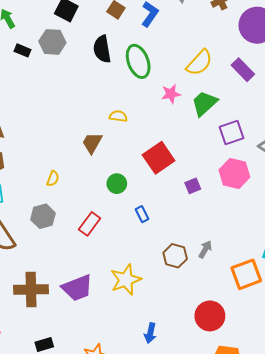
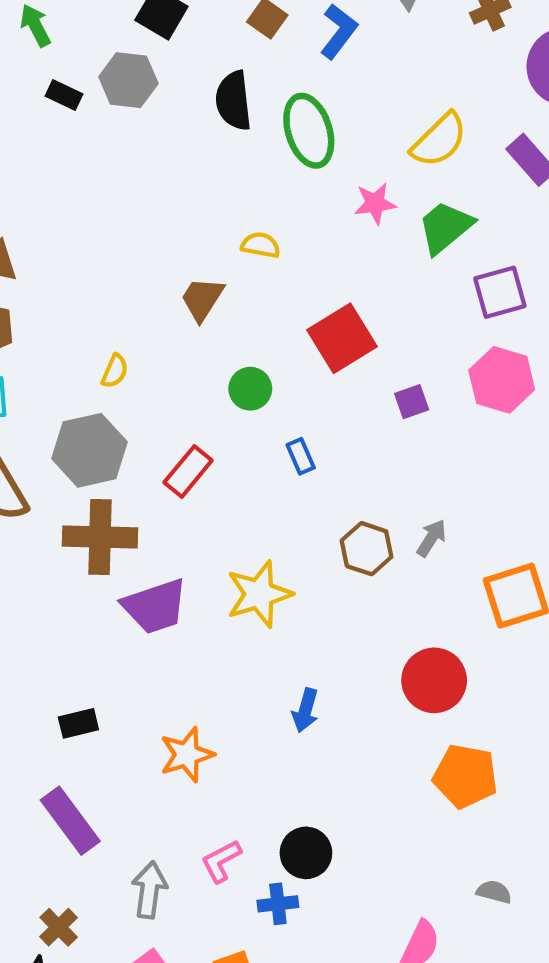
gray hexagon: (43, 216) -> (89, 450), size x1.4
brown cross: (31, 290) -> (100, 537), moved

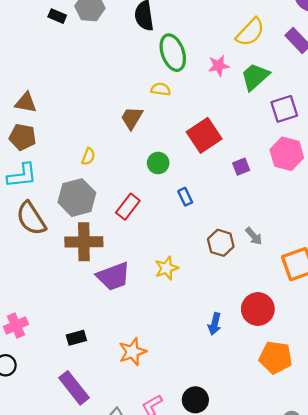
green ellipse: (309, 131) -> (173, 53), moved
gray arrow: (431, 538) -> (254, 236), turned 108
yellow star: (259, 594) -> (166, 268), size x0.7
blue arrow: (305, 710) -> (215, 324), moved

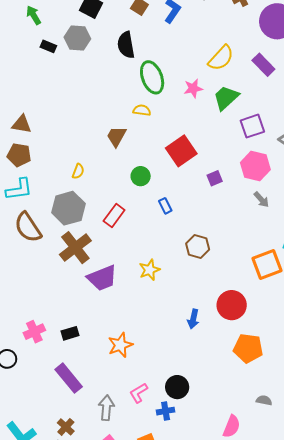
gray arrow: (254, 236) -> (261, 200), moved
brown cross: (84, 242) -> (75, 248), turned -36
pink cross: (16, 325) -> (34, 332), moved

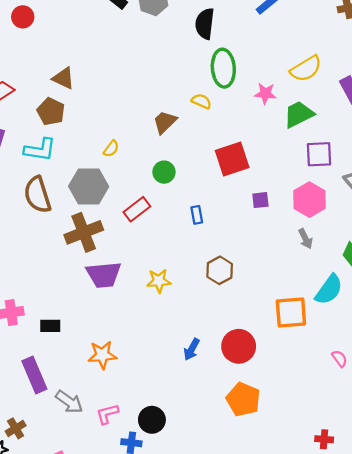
green circle: (141, 176) -> (164, 172), moved
gray arrow: (106, 408) -> (69, 402), moved, turned 105

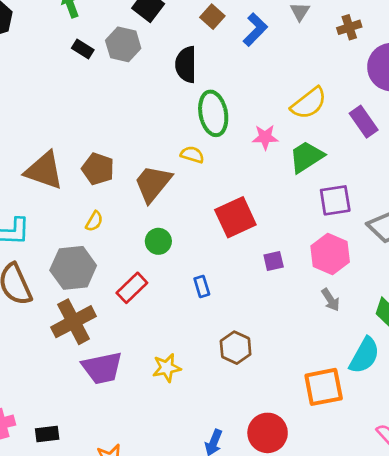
brown triangle: (63, 78) -> (44, 171), moved, size x1.5
brown pentagon: (51, 112) -> (98, 169), moved
brown trapezoid: (165, 122) -> (153, 183), size x1.4

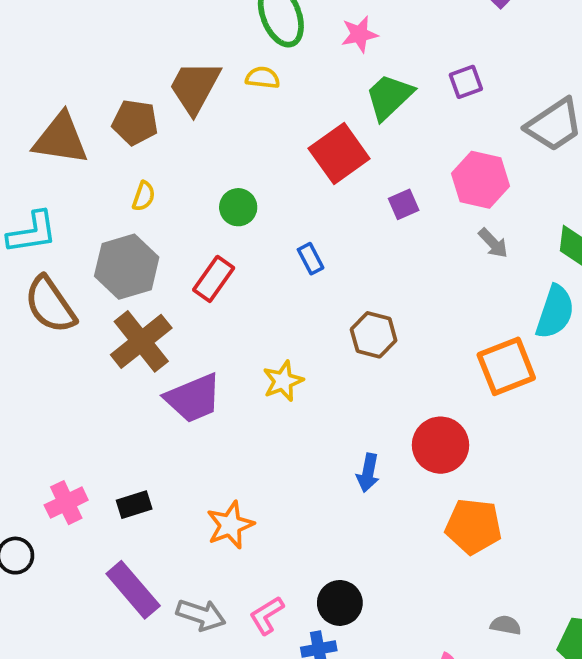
green trapezoid: (306, 157) -> (389, 97), moved
brown trapezoid: (153, 183) -> (195, 87), moved
purple square: (335, 200) -> (466, 82), moved, size x0.7

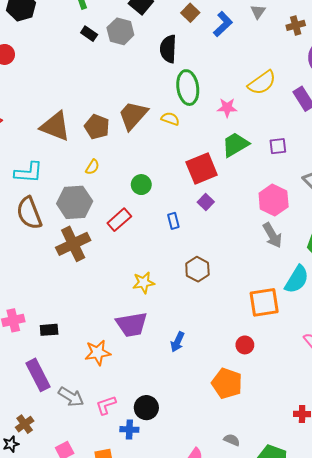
purple square: (404, 204) -> (206, 202), moved, turned -35
gray arrow: (493, 243) -> (272, 235), size x1.4
purple trapezoid: (193, 398) -> (132, 324), moved
red circle: (440, 445) -> (245, 345), moved, size x0.6

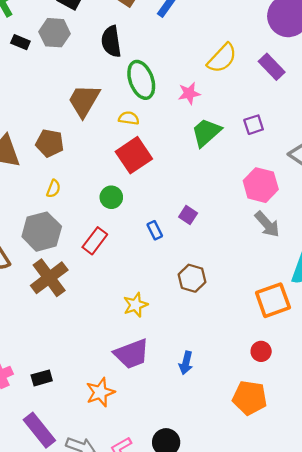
brown trapezoid: (133, 115) -> (84, 101), moved
red square: (202, 168) -> (134, 155), moved
purple square: (206, 202) -> (188, 215), moved

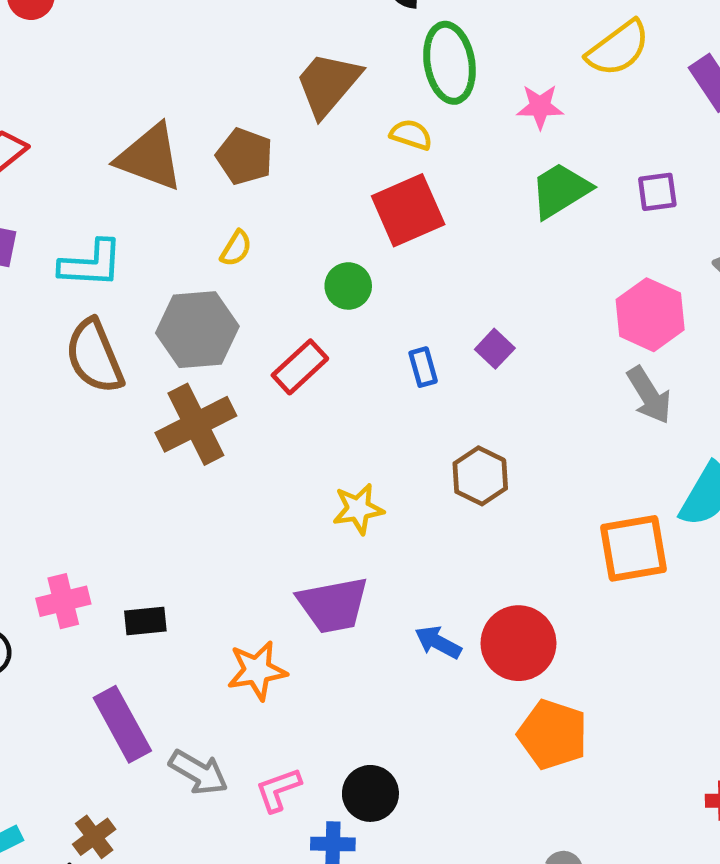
red circle: (261, 351) -> (518, 643), moved, size x1.8
blue arrow: (186, 363) -> (438, 642), turned 95

